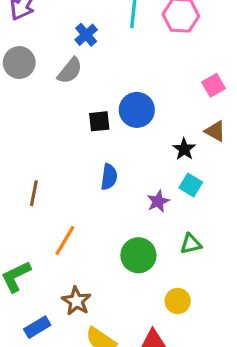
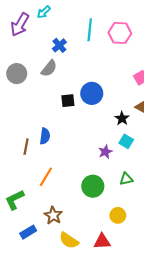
gray circle: (19, 63) -> (17, 74), moved
blue semicircle: (109, 177) -> (45, 136), moved

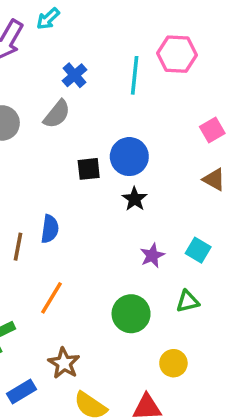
cyan line: (90, 30) -> (135, 75), moved
black star: (122, 118) -> (135, 199), moved
cyan square: (126, 141) -> (198, 250), moved

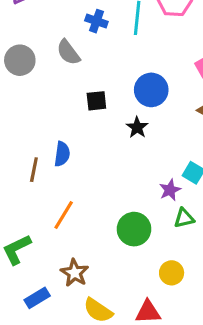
blue cross: (75, 75) -> (96, 21), moved, turned -30
gray semicircle: (57, 114) -> (68, 52), turned 104
blue circle: (129, 157) -> (151, 90), moved
purple star: (152, 255) -> (170, 190), moved

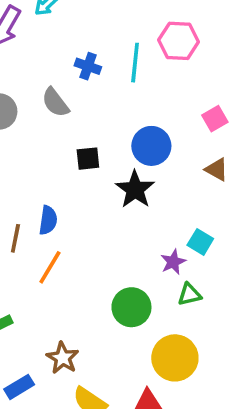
black star: (137, 127) -> (135, 189), size x1.5
orange line: (64, 215) -> (50, 267), moved
yellow circle: (172, 273) -> (175, 358), size x1.6

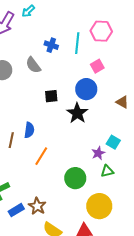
pink square: (215, 119) -> (97, 66), moved
orange line: (50, 267) -> (41, 156), moved
blue rectangle: (19, 387) -> (16, 210), moved

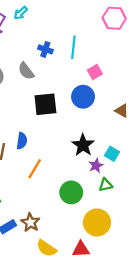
pink hexagon: (101, 31) -> (114, 18), moved
black square: (51, 96) -> (45, 104), size x1.6
black star: (77, 113) -> (83, 145), moved

